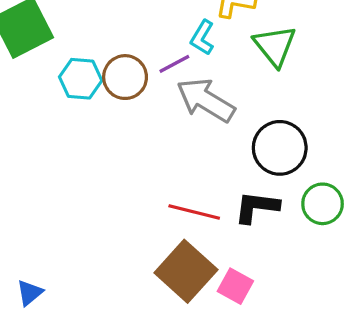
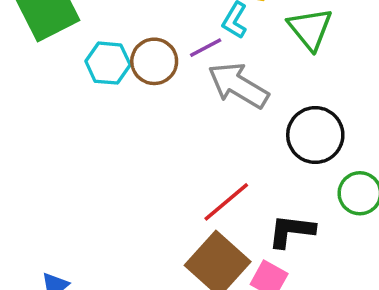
black L-shape: (257, 207) -> (291, 231), moved
red line: (194, 212) -> (226, 202), turned -54

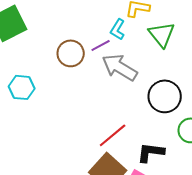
cyan hexagon: (108, 63) -> (22, 87), moved

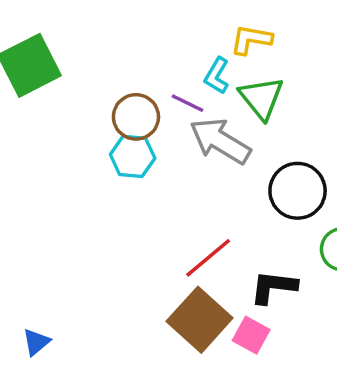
green triangle: (162, 34) -> (261, 98), moved
purple line: (101, 45) -> (188, 103), turned 54
cyan hexagon: (22, 87) -> (133, 156), moved

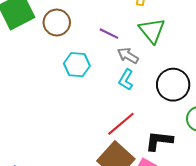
cyan L-shape: (217, 76) -> (126, 80), moved
brown circle: (136, 117) -> (57, 23), moved
gray arrow: (220, 141) -> (128, 56), size x0.6

